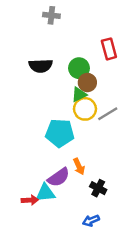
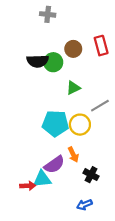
green circle: (79, 68) -> (53, 62), moved
brown circle: (87, 83) -> (73, 49), moved
yellow circle: (85, 109) -> (80, 125), moved

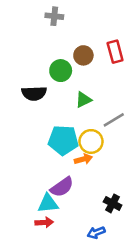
black semicircle: (38, 61) -> (34, 93), moved
orange arrow: (73, 155) -> (83, 159), moved, turned -80
black cross: (91, 175) -> (113, 203), moved
red arrow: (28, 186) -> (44, 222), moved

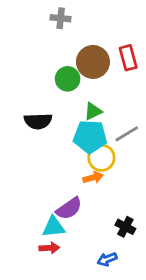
brown circle: (83, 55) -> (93, 62), size x1.5
black semicircle: (34, 93) -> (38, 121), moved
cyan pentagon: (63, 140) -> (90, 137), moved

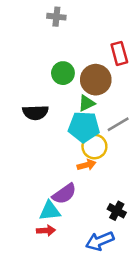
brown circle: (93, 62) -> (96, 80), moved
blue arrow: (107, 259) -> (100, 241), size x1.5

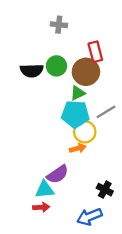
gray cross: (56, 17) -> (59, 25), moved
red rectangle: (119, 53) -> (95, 52), moved
black semicircle: (35, 112) -> (32, 71), moved

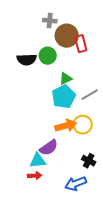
brown circle: (86, 72) -> (67, 36), moved
cyan pentagon: (75, 114) -> (64, 97), turned -30
yellow circle: (85, 132) -> (83, 125), moved
orange arrow: (78, 148) -> (66, 126), size x1.5

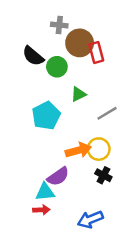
black semicircle: (27, 60) -> (33, 56), moved, turned 42
cyan pentagon: (64, 97) -> (46, 116), moved
black cross: (89, 161) -> (103, 175), moved

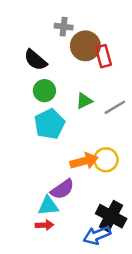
green circle: (57, 67) -> (44, 91), moved
gray line: (107, 113) -> (115, 107), moved
black cross: (103, 175) -> (111, 216), moved, size x1.6

